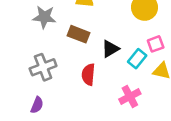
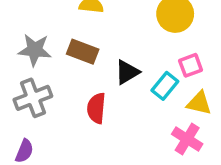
gray star: (44, 17) -> (35, 50), moved
pink cross: (130, 96) -> (187, 139), moved, turned -30

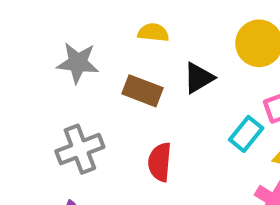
gray star: (35, 50) -> (78, 63), moved
black triangle: (127, 72) -> (199, 78), moved

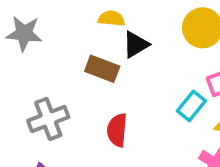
gray star: (78, 63) -> (24, 33), moved
black triangle: (199, 78) -> (136, 45), moved

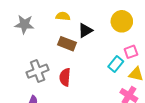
yellow semicircle: (111, 19) -> (63, 16), moved
red semicircle: (117, 130) -> (65, 77), moved

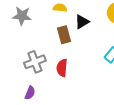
brown rectangle: (67, 44) -> (64, 35), turned 54

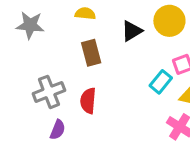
black triangle: (82, 22) -> (132, 31), moved
purple semicircle: (30, 93) -> (58, 130), moved

